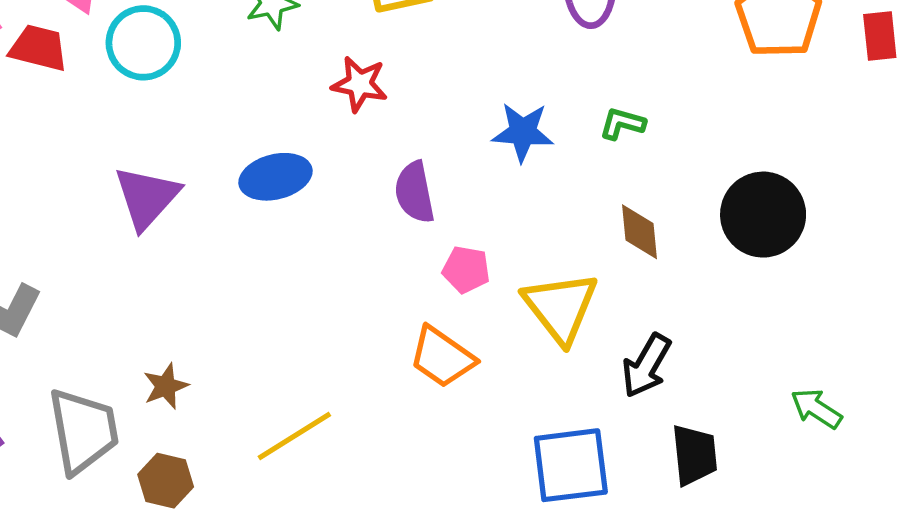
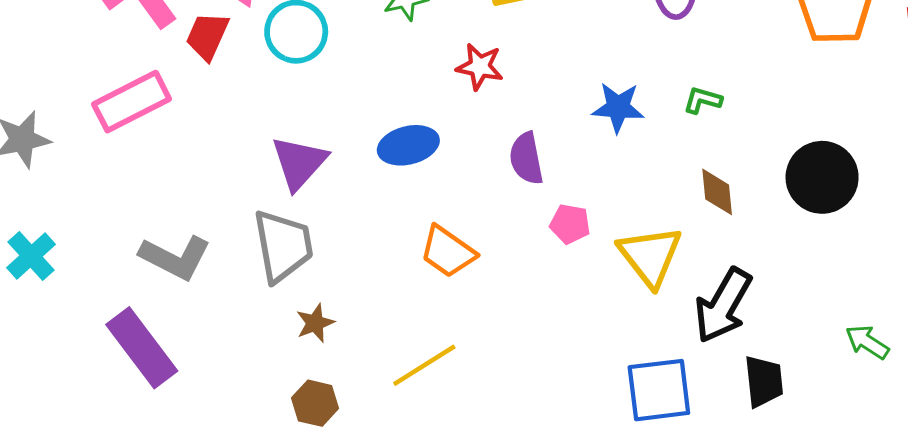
red trapezoid: (39, 48) -> (207, 36), turned -80
orange trapezoid: (442, 357) -> (448, 252), moved
black arrow: (646, 366) -> (723, 306), size x1.4
gray trapezoid: (83, 431) -> (283, 246), moved

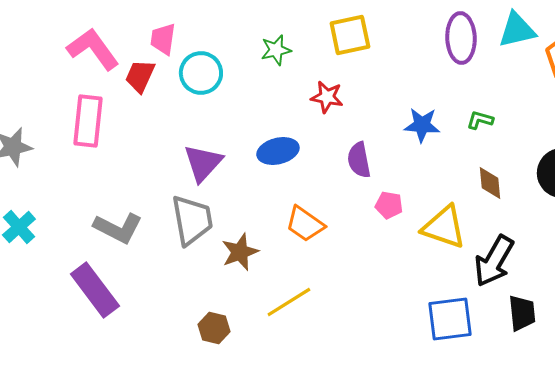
pink rectangle: (132, 102) -> (88, 121), turned -57
yellow triangle: (650, 256) -> (444, 227), turned -33
brown star: (315, 323) -> (240, 252), moved, size x1.4

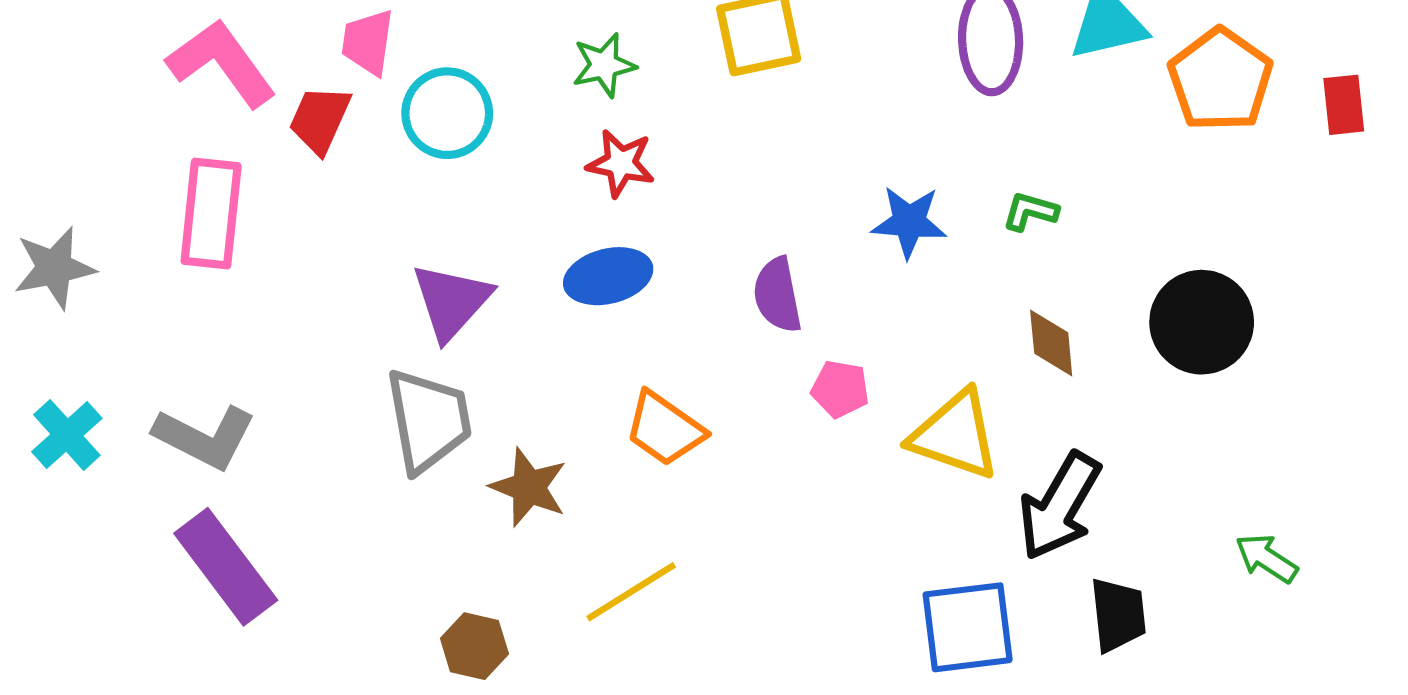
red star: (327, 97) -> (621, 163), moved
gray L-shape: (118, 228) -> (205, 437), moved
brown star: (240, 252) -> (529, 487), turned -30

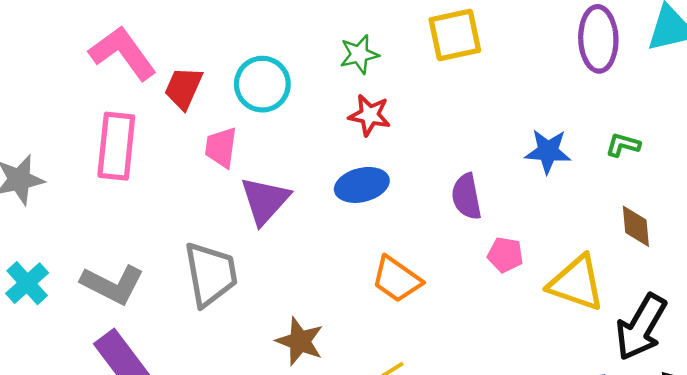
pink trapezoid: (368, 42) -> (221, 147), moved
gray trapezoid: (428, 420) -> (211, 274), moved
brown star: (529, 487) -> (300, 341), moved

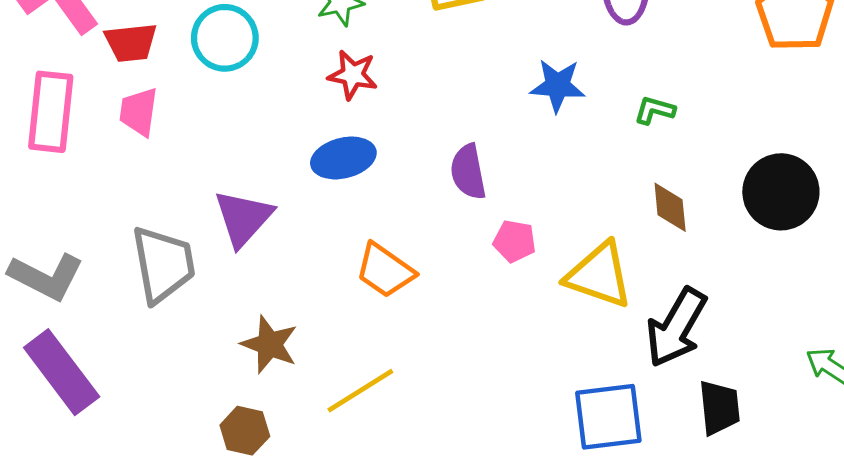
red trapezoid: (184, 88) -> (131, 42), turned -120
pink trapezoid: (221, 147) -> (139, 112), moved
blue star: (548, 151) -> (558, 86), moved
purple triangle: (265, 200) -> (243, 218), moved

